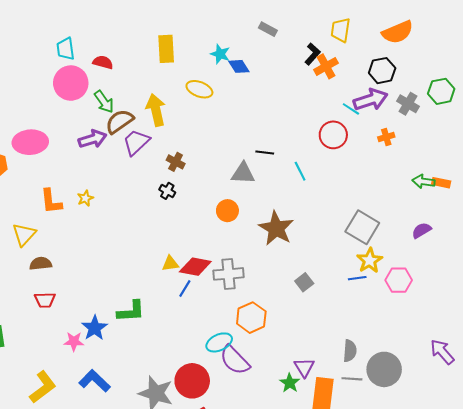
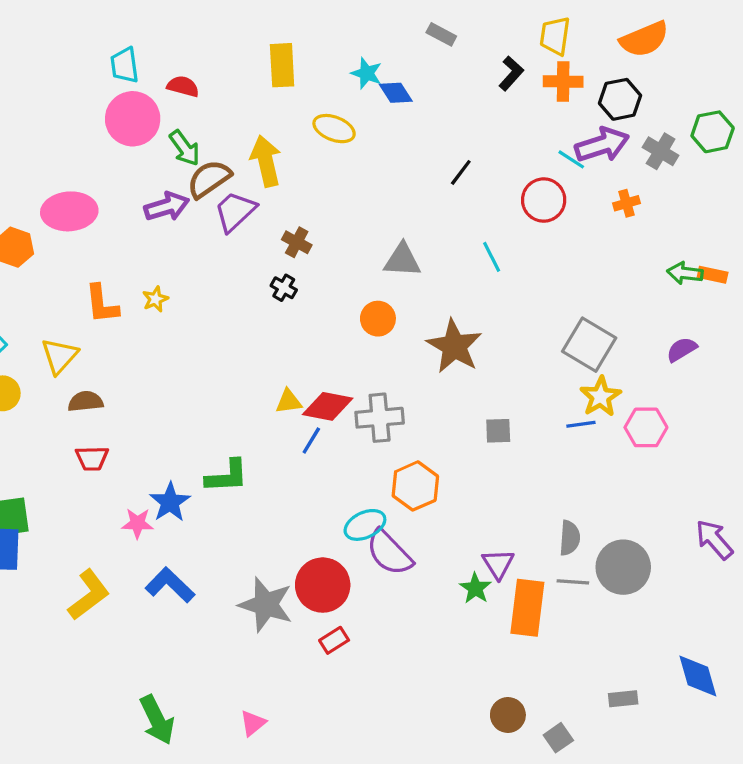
orange cross: (326, 66) -> (563, 81), moved, turned 30
black line: (265, 153) -> (461, 172), moved, turned -60
gray square: (304, 282) -> (498, 431), turned 36

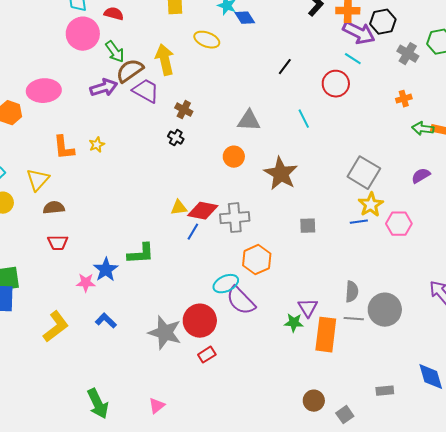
purple arrow: (602, 145) -> (359, 33), moved, turned 44
orange cross: (626, 203) -> (404, 99), moved
purple trapezoid: (235, 211) -> (146, 91), turned 72
blue L-shape: (170, 585) -> (106, 321), size x0.7
green star: (475, 588) -> (294, 323), turned -30

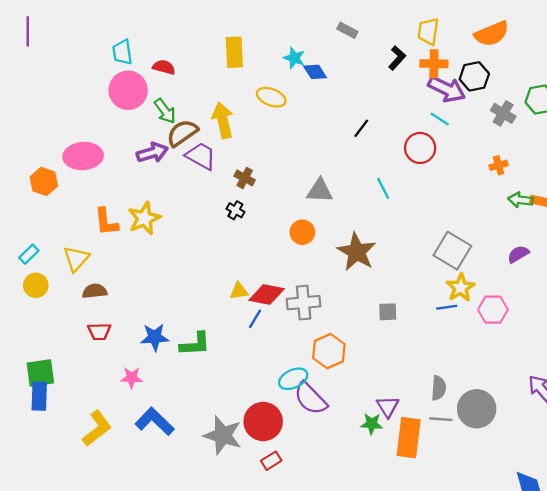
yellow star: (97, 145) -> (144, 218), size x1.8
blue star: (106, 270) -> (155, 337), moved, turned 30
blue L-shape: (106, 321) -> (155, 421), size x1.6

